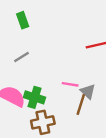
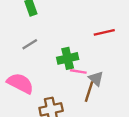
green cross: (34, 97) -> (68, 58), moved, turned -30

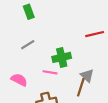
pink line: (78, 71) -> (50, 72), moved
pink semicircle: (20, 83) -> (19, 80), size x0.7

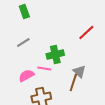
red line: (95, 34) -> (86, 32), turned -30
pink semicircle: (19, 80) -> (26, 76), moved, turned -56

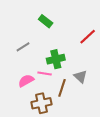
green rectangle: (24, 12) -> (46, 21), moved, turned -32
brown line: (73, 82) -> (62, 88), moved

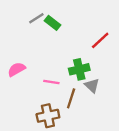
gray line: (23, 47) -> (36, 18), moved
green cross: (56, 59) -> (79, 69), moved
pink semicircle: (26, 81) -> (17, 69), moved

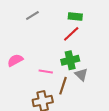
green rectangle: (53, 23) -> (75, 16), moved, turned -32
red line: (100, 40) -> (71, 34), moved

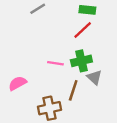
pink semicircle: (15, 60) -> (18, 83), moved
pink line: (46, 71) -> (55, 63), moved

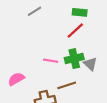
gray triangle: (94, 77) -> (90, 64), moved
brown line: (73, 90) -> (67, 85), turned 54

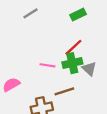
green rectangle: (80, 12) -> (78, 15), turned -32
red line: (75, 31) -> (73, 47), moved

